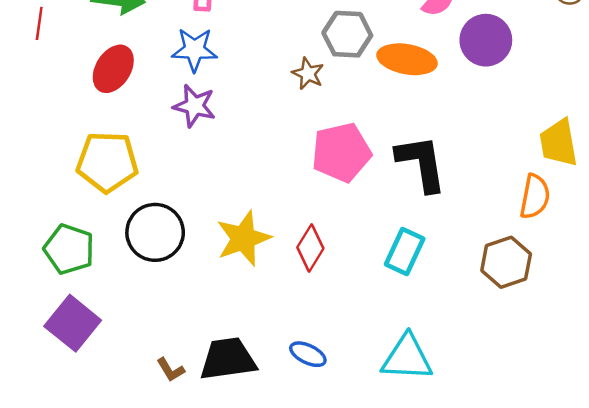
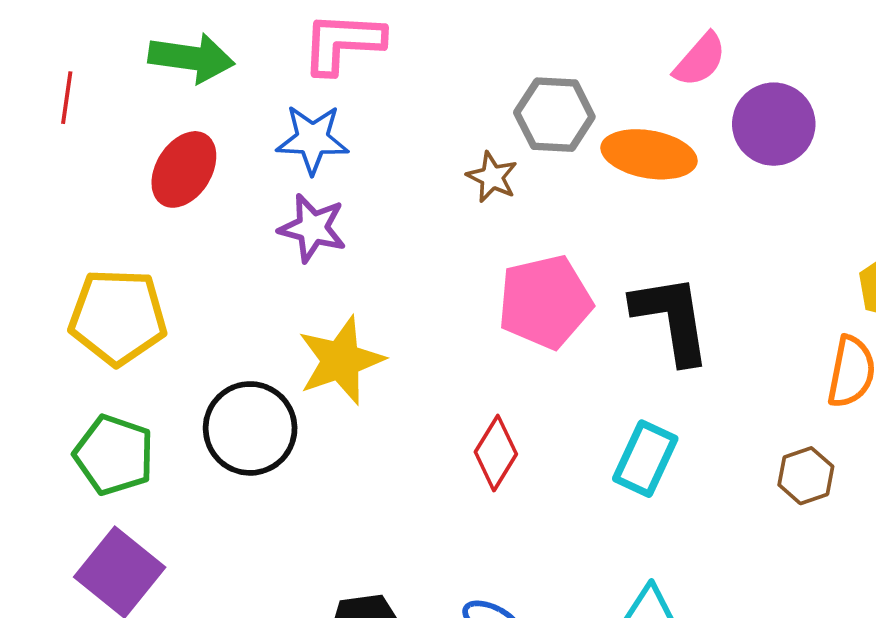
yellow pentagon: (107, 162) -> (118, 317), moved
yellow star: (243, 238) -> (341, 360), moved
brown hexagon: (506, 262) -> (806, 476), size x0.7

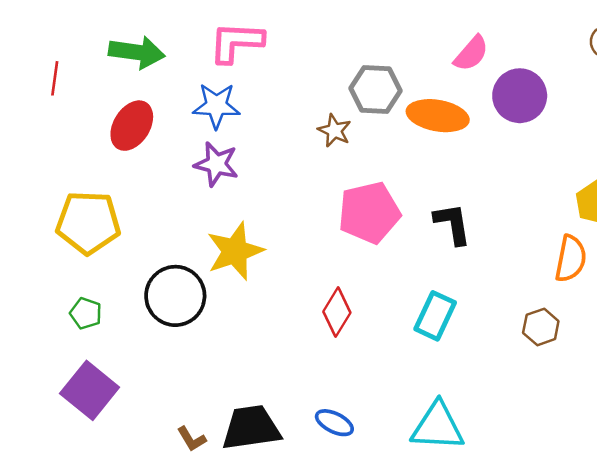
black L-shape: (672, 319) -> (453, 224), size x0.7
green pentagon: (114, 455) -> (86, 313), size x0.6

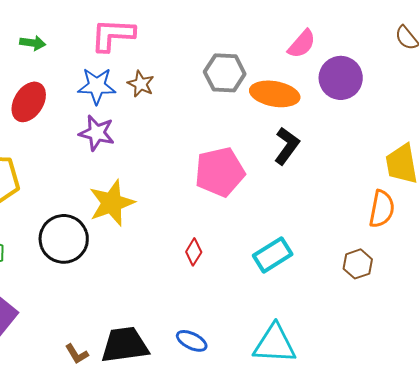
green arrow: (137, 52) -> (33, 43), size x0.6
brown star: (334, 131) -> (141, 84), moved
black L-shape: (453, 224) -> (287, 146), moved, turned 45
red diamond: (337, 312) -> (194, 252), size x0.7
cyan rectangle: (435, 316) -> (273, 255), turned 33

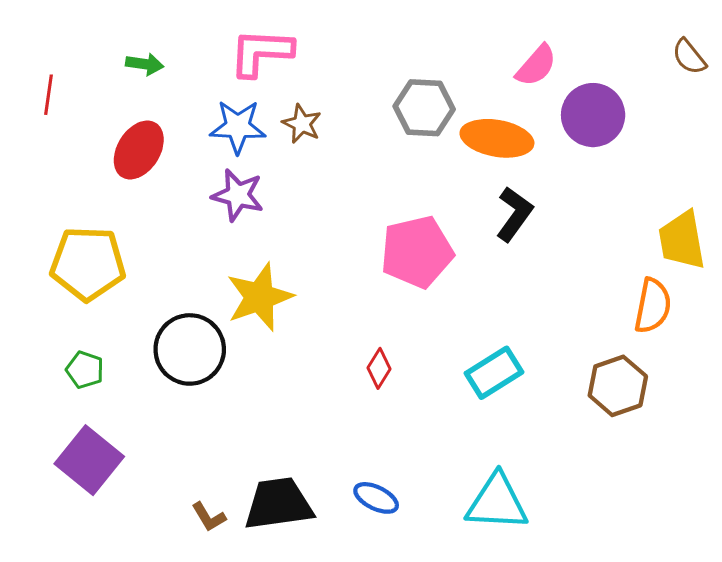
brown hexagon: (358, 264) -> (618, 386), size x1.4

